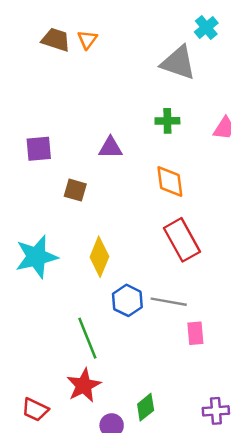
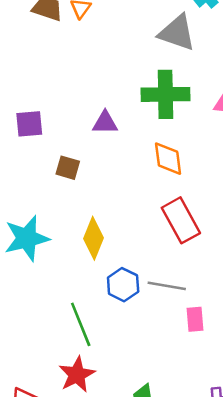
green cross: (167, 121) -> (165, 94), size x1.8

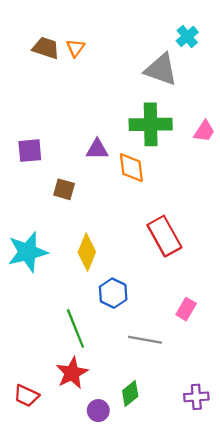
orange diamond: (168, 159) -> (131, 168), moved
gray line: (167, 286) -> (145, 340), moved
pink rectangle: (195, 319) -> (186, 309), moved, turned 35

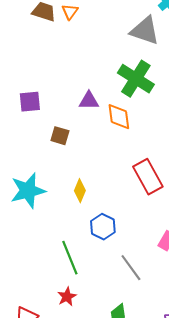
green cross: (151, 124) -> (136, 79), turned 33
yellow diamond: (87, 252) -> (80, 191), size x0.7
gray line: (145, 340) -> (131, 268), turned 44
red star: (72, 373) -> (67, 297), size x0.7

